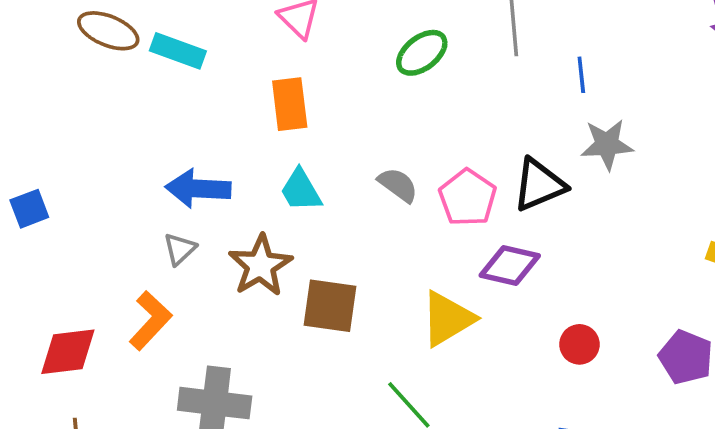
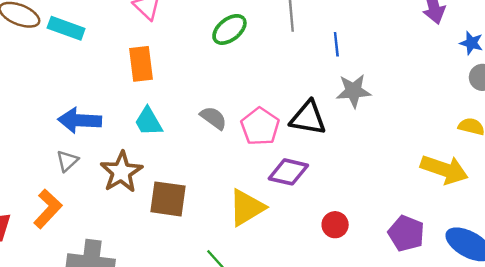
black triangle: (539, 185) -> (308, 118), turned 33

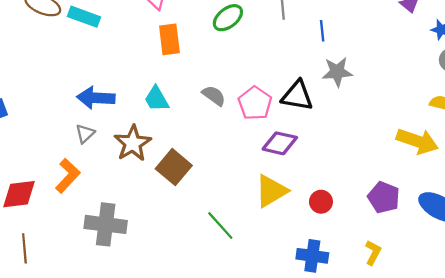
orange rectangle: (141, 64) -> (169, 39), moved
brown square: (168, 199) -> (174, 167), turned 32
yellow triangle: (247, 208) -> (271, 191), moved
red circle: (335, 225) -> (321, 202), moved

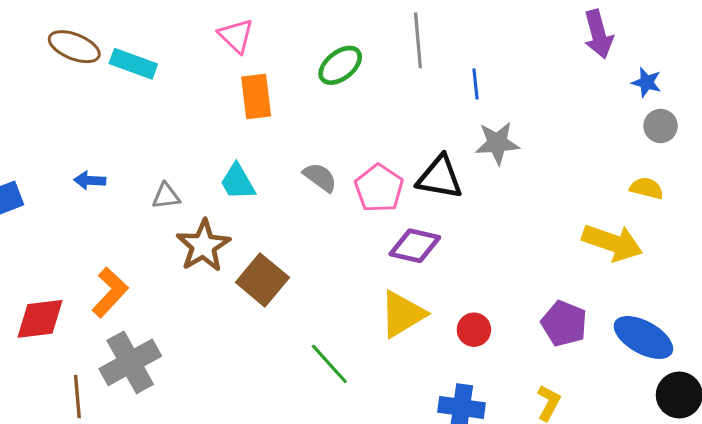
blue arrow: (96, 98) -> (90, 180), moved, size x0.6
gray triangle: (85, 134) -> (166, 196), moved, turned 36
gray cross: (106, 224) -> (130, 362), moved, turned -36
brown line: (24, 248) -> (77, 397), moved

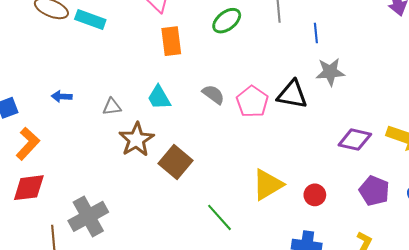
purple diamond: (415, 246) -> (355, 140), moved
orange L-shape: (110, 292) -> (28, 144), moved

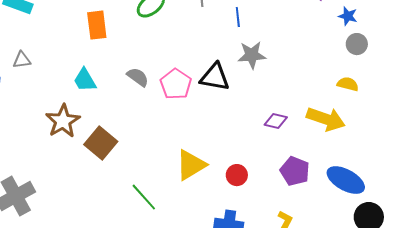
gray triangle: (112, 107) -> (22, 60), moved
purple diamond: (355, 140) -> (276, 121), size x0.7

